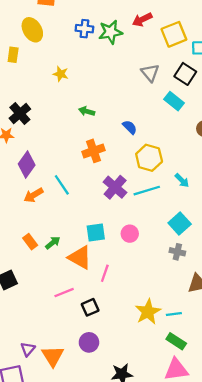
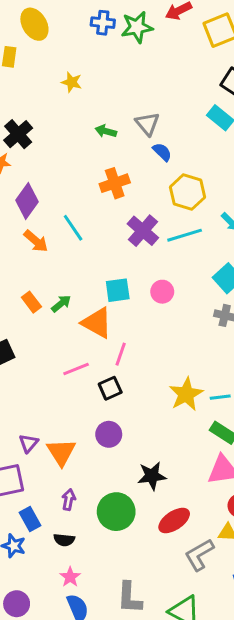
gray triangle: (150, 73) -> (147, 124), moved
orange arrow: (33, 195) -> (36, 241), turned -108
pink line: (105, 273) -> (121, 354), moved

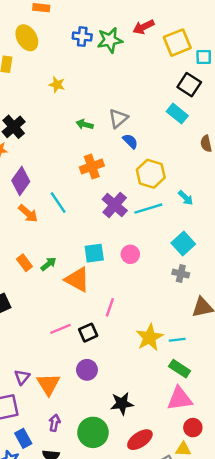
gray triangle: (147, 124) -> (118, 118), turned 30
pink line: (121, 354) -> (110, 307), moved
pink line: (76, 369) -> (61, 329), moved

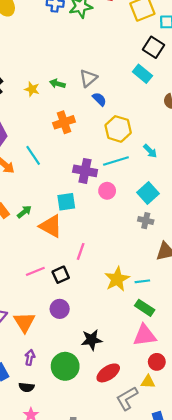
yellow star: (57, 85) -> (32, 89), moved
purple cross: (115, 205) -> (85, 171), moved, turned -30
pink circle: (130, 254) -> (107, 191), moved

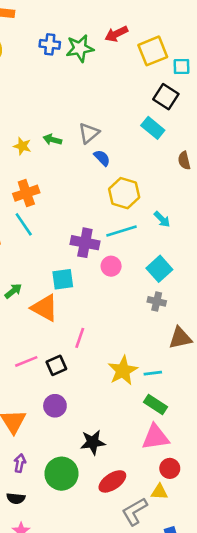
orange cross: (64, 122) -> (26, 193), moved

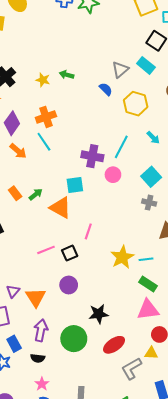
gray triangle: (89, 133) -> (120, 70), moved
yellow hexagon: (124, 193) -> (136, 104), moved
cyan line: (122, 231) -> (121, 147), turned -45
purple arrow: (20, 463) -> (41, 330), size x1.5

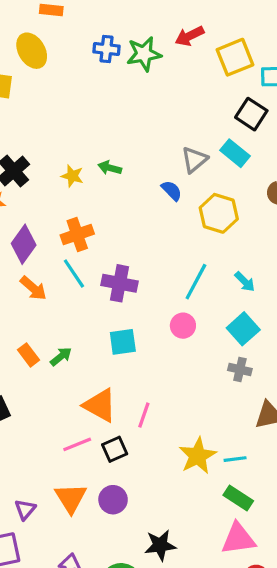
cyan arrow: (153, 138) -> (245, 282), moved
purple cross: (92, 156) -> (120, 283), moved
orange triangle: (60, 208) -> (100, 405), moved
orange triangle: (36, 297) -> (71, 498), moved

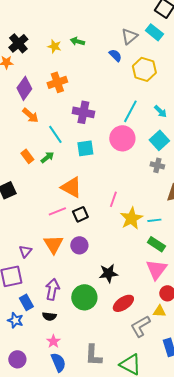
cyan line: (74, 274) -> (55, 134), moved
pink circle: (183, 326) -> (122, 138), size x1.6
pink line: (144, 415) -> (113, 199), moved
pink triangle: (238, 539) -> (156, 269), turned -45

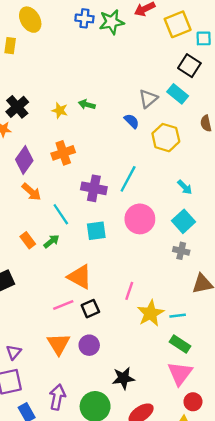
cyan line: (130, 111) -> (128, 179), moved
purple triangle: (25, 251) -> (14, 352), moved

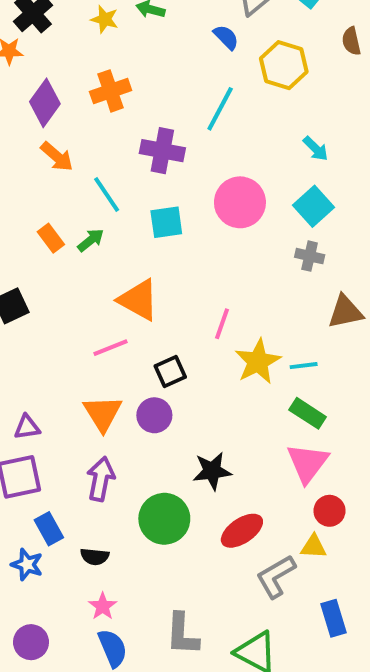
cyan line: (128, 179) -> (220, 109), moved
black square: (90, 309) -> (170, 372), moved
purple triangle: (14, 352) -> (27, 427), turned 42
purple arrow: (57, 397) -> (101, 479), moved

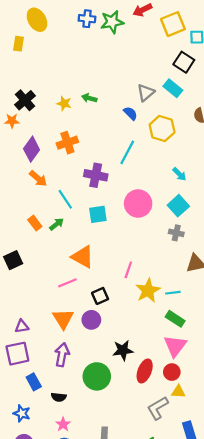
red circle: (329, 511) -> (172, 372), moved
red ellipse: (242, 531) -> (145, 371), moved, turned -35
blue star: (27, 565) -> (22, 413), moved

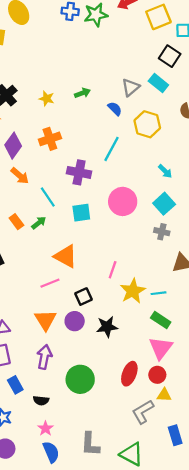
green arrow: (89, 98) -> (82, 93), moved, turned 144
black star: (123, 350) -> (107, 327), moved

